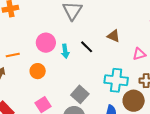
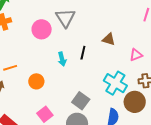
pink circle: (46, 43) -> (42, 29), moved
black line: (87, 47) -> (83, 53), turned 64
cyan cross: (116, 80) -> (115, 83), turned 30

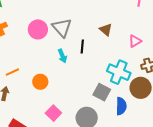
gray triangle: (65, 18) -> (62, 28), moved
brown triangle: (109, 39) -> (106, 30), turned 32
gray square: (81, 101) -> (102, 92), moved

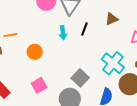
brown triangle: (106, 30) -> (112, 19), turned 40
gray square: (102, 92) -> (80, 78), moved

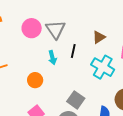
orange circle: (35, 52) -> (35, 80), moved
cyan cross: (113, 63) -> (103, 67), moved

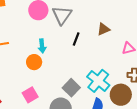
cyan arrow: (52, 58) -> (42, 46), moved
cyan cross: (103, 67) -> (98, 81), moved

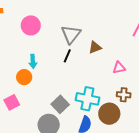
gray triangle: (62, 15) -> (71, 34), moved
cyan cross: (98, 81) -> (87, 99), turned -30
pink square: (30, 95) -> (12, 102), moved

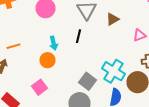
black line: (67, 56) -> (78, 36), moved
cyan cross: (87, 99) -> (114, 71), turned 30

